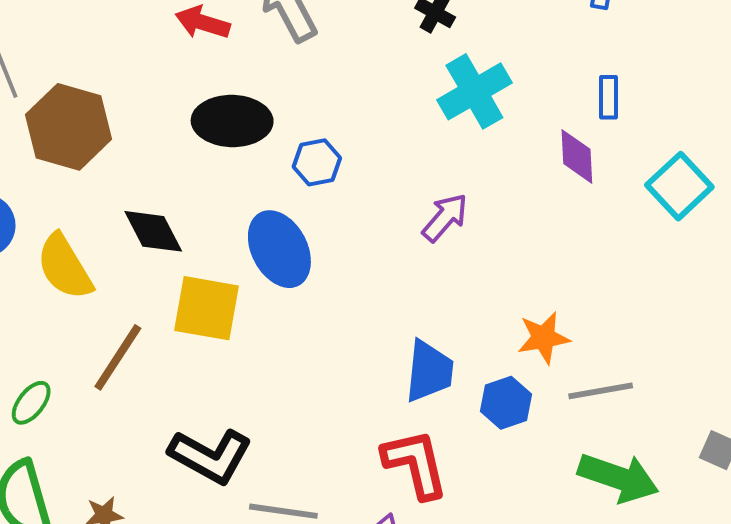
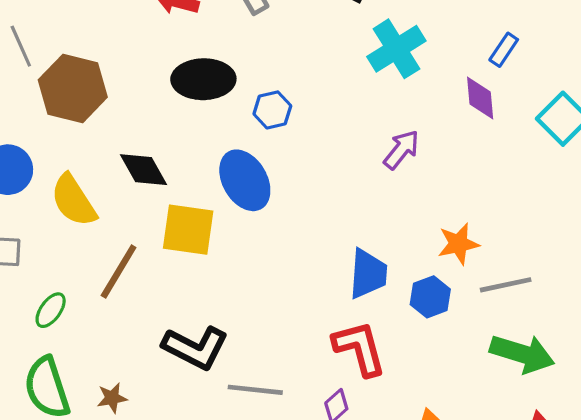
blue rectangle: (608, 97) -> (504, 50), turned 36
purple arrow: (445, 218) -> (401, 150), moved

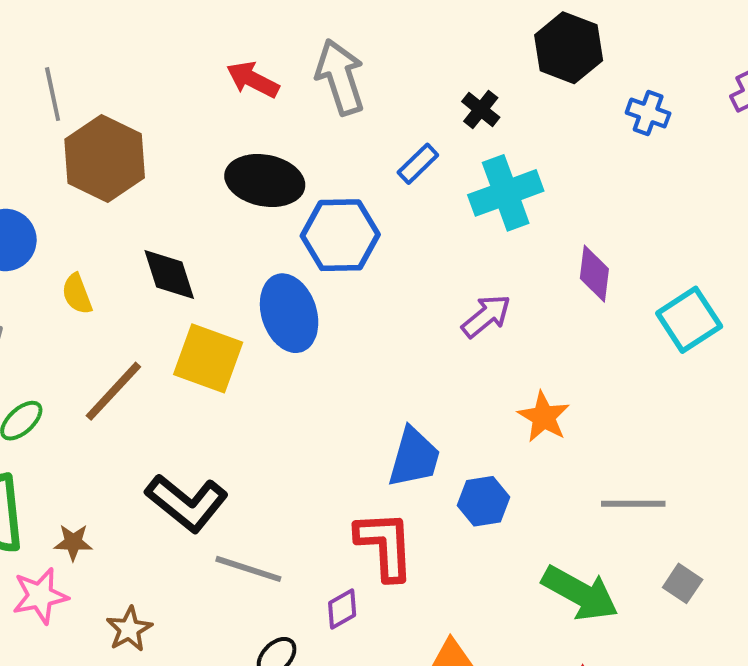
blue rectangle: (504, 50) -> (418, 164), moved
blue hexagon: (272, 110) -> (340, 235), size x1.6
yellow semicircle: (74, 200) -> (77, 294), size x0.6
orange star: (458, 244) -> (544, 417), moved, turned 30
gray line: (506, 285) -> (633, 504), moved

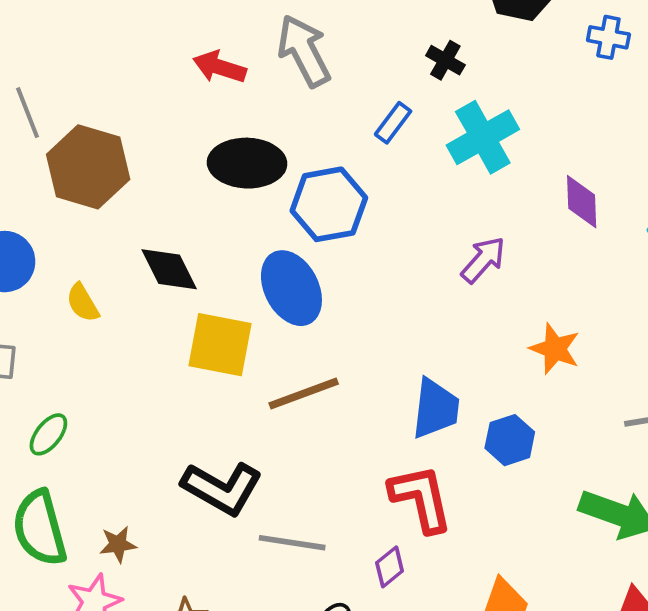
brown line: (113, 391) -> (304, 394), moved, turned 36

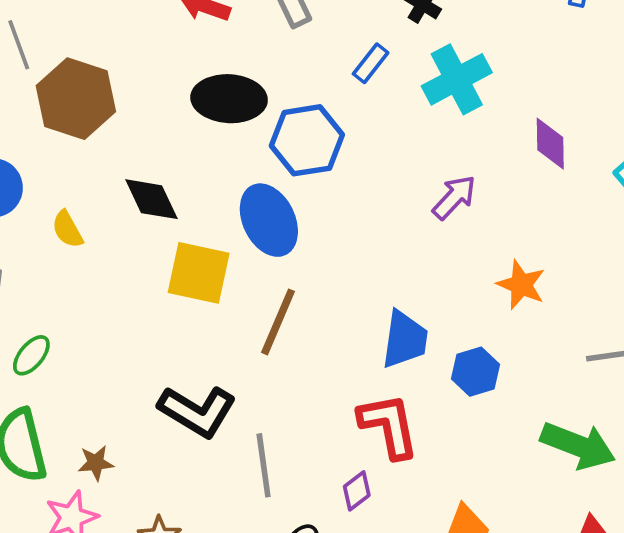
brown line: (304, 394) -> (278, 322), turned -48
gray line: (292, 543) -> (264, 465), turned 72

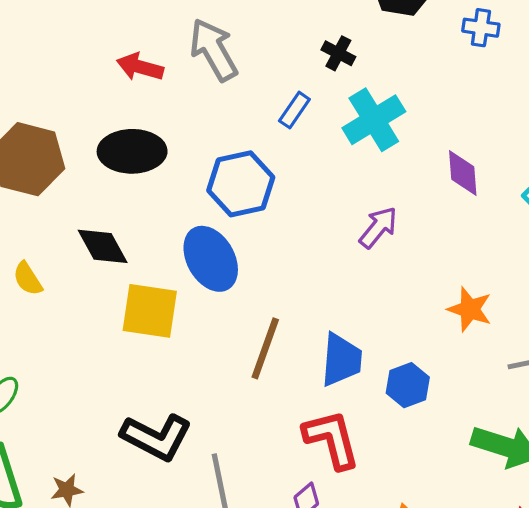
black ellipse: (229, 99) -> (132, 151), moved
orange star: (521, 285) -> (470, 309), moved
brown line: (278, 322) -> (265, 348), moved

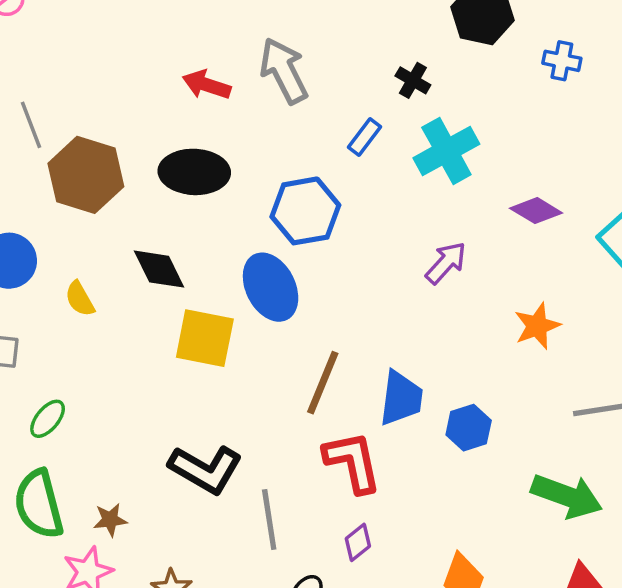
purple diamond: (463, 173) -> (536, 211), turned -57
orange star: (470, 309) -> (537, 326), moved, turned 30
red L-shape: (332, 439) -> (353, 462), moved

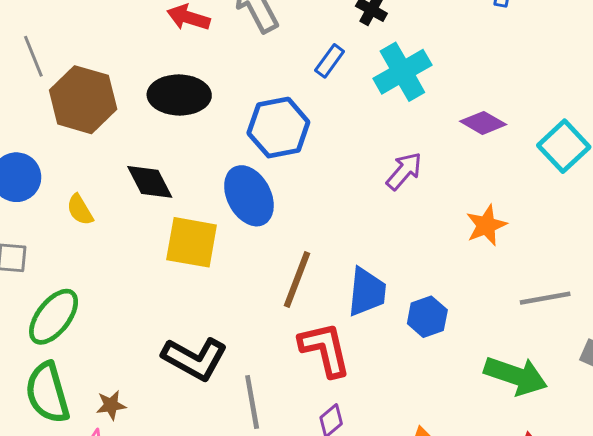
green ellipse: (48, 419) -> (54, 317), size x1.6

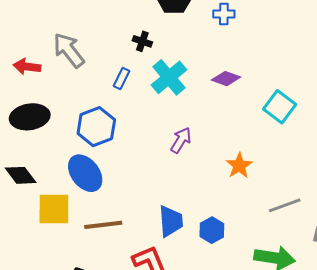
purple diamond: (483, 123) -> (226, 79), moved
brown line: (297, 280) -> (103, 225), moved, turned 72

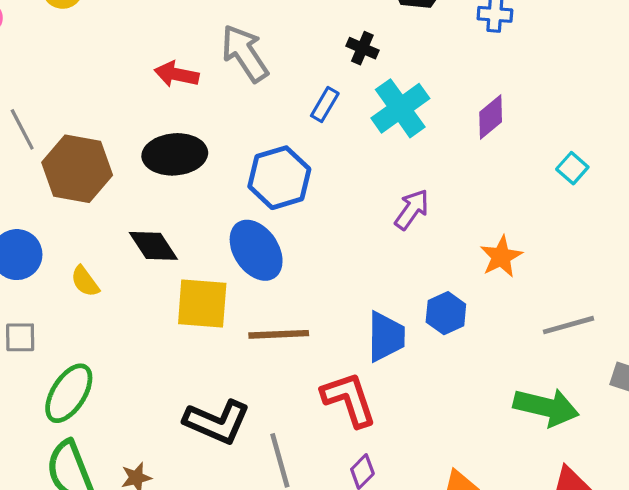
purple diamond: (226, 79) -> (491, 117), turned -64
cyan square: (280, 107) -> (572, 168), size x0.6
blue hexagon: (212, 230) -> (446, 313), moved

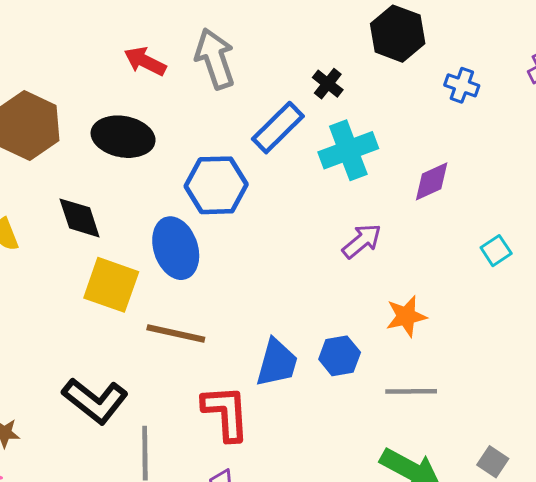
blue rectangle: (325, 105) -> (278, 128), size x1.6
purple arrow: (412, 209) -> (362, 241), moved
gray line: (569, 325) -> (411, 391), moved

